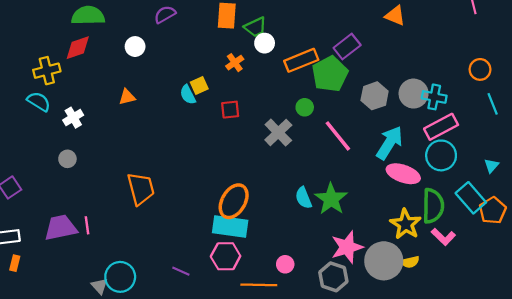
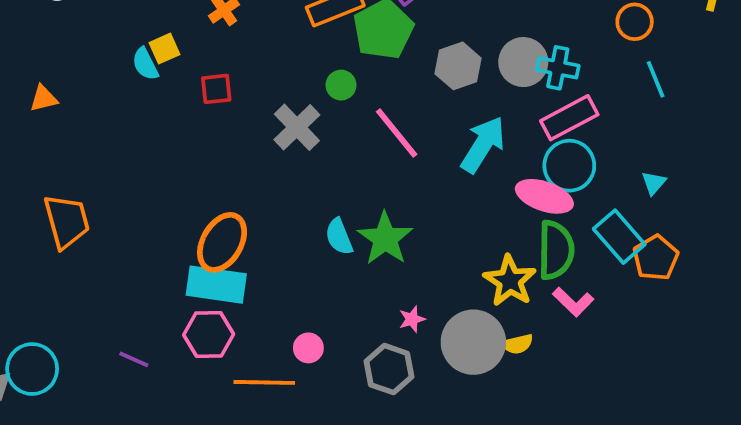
orange triangle: (127, 97) -> (44, 98), moved
pink ellipse: (403, 174) -> (544, 196), moved
pink star: (347, 247) -> (412, 319), size x0.5

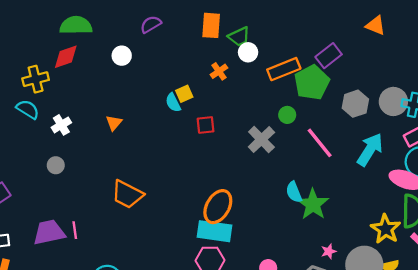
red square: (216, 89) -> (206, 125), moved
orange triangle: (44, 98) -> (114, 123), turned -36
orange trapezoid: (67, 221) -> (127, 194), turned 132
cyan semicircle: (339, 237) -> (294, 192), moved

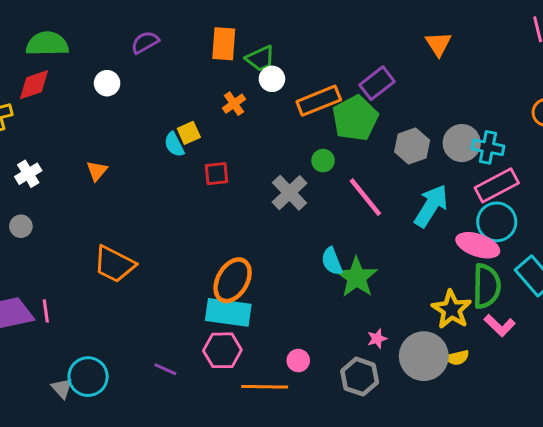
orange triangle: (376, 25) -> (438, 44), turned 35

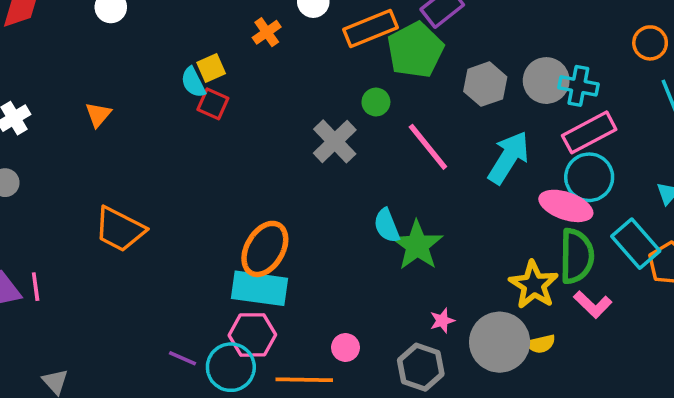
red square: (217, 174) -> (213, 104), moved, turned 30
cyan circle: (88, 377) -> (231, 367), moved

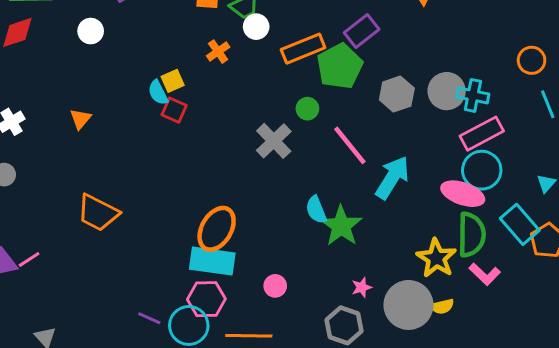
cyan arrow: (509, 158) -> (392, 178), moved
pink line: (36, 287) -> (29, 260), turned 65
pink circle: (345, 347) -> (275, 286), moved

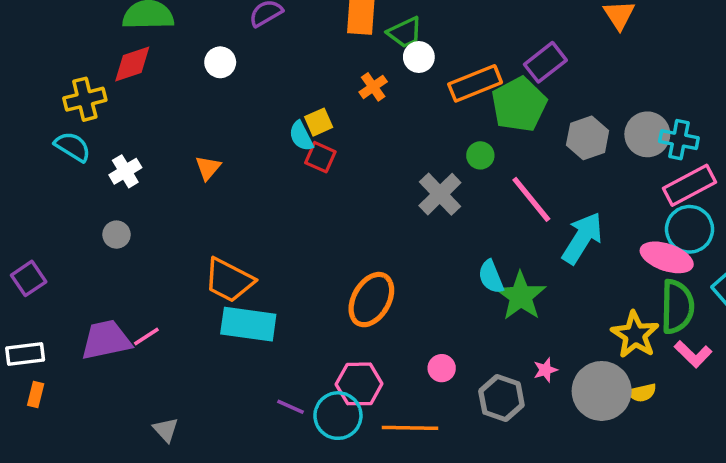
cyan rectangle: (212, 261) -> (248, 324), moved
gray hexagon: (344, 325) -> (501, 398), moved

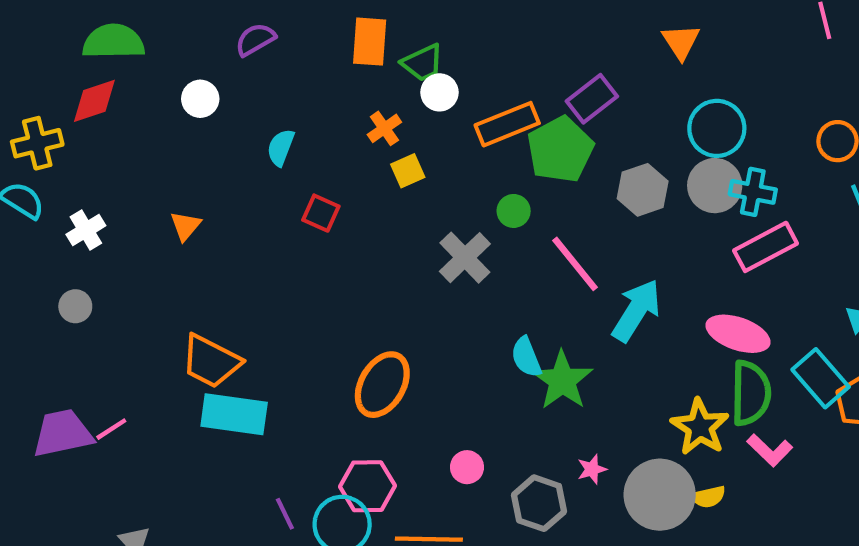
yellow square: (319, 122) -> (408, 171), moved
cyan semicircle: (301, 136) -> (281, 147), moved, turned 48
cyan circle: (690, 229) -> (717, 128), moved
purple line: (291, 407) -> (285, 514), turned 40

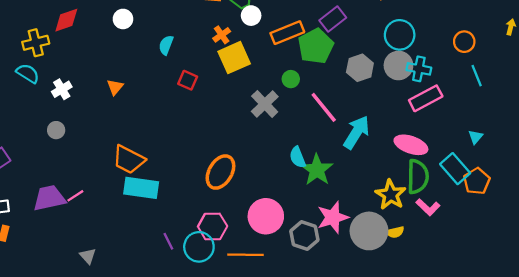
yellow square: (408, 171) -> (234, 58), size x1.8
pink circle: (467, 467) -> (266, 216), size x2.0
pink star: (592, 469) -> (333, 217), size x2.0

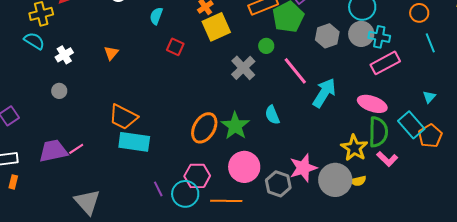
green star: (317, 170) -> (235, 126), moved
gray triangle: (88, 256) -> (87, 202), size x1.8

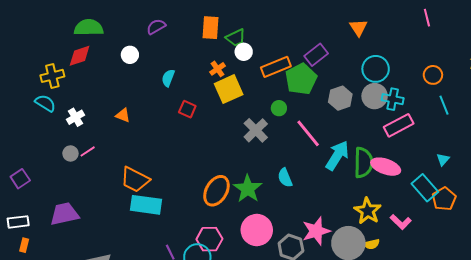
orange triangle: (111, 53) -> (123, 115), turned -49
green semicircle: (378, 132) -> (363, 163), moved
pink line: (76, 149) -> (88, 151), moved

